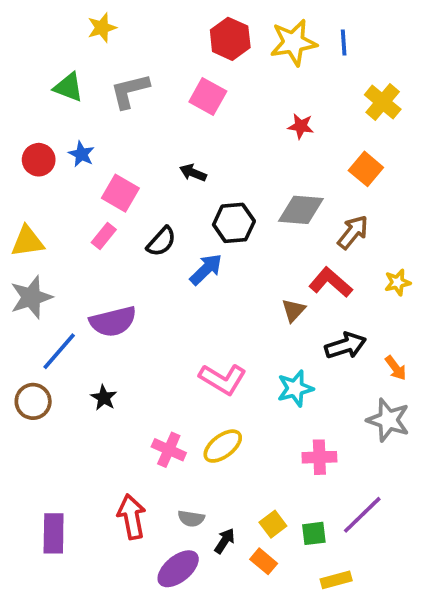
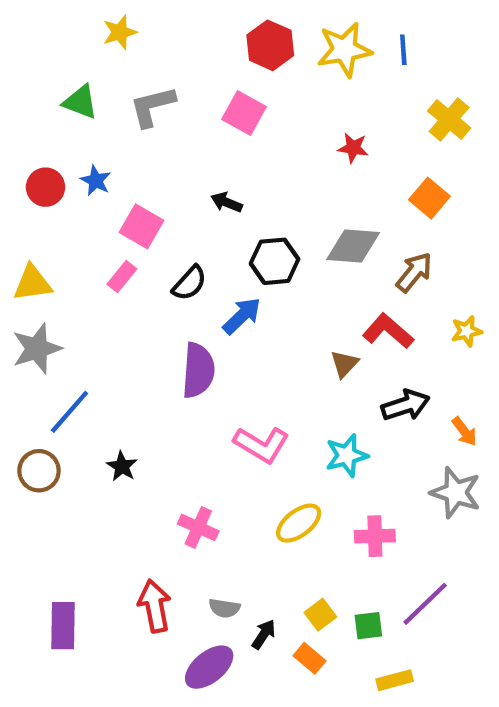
purple semicircle: (113, 321) -> (198, 370), moved, turned -72
yellow ellipse: (223, 446) -> (299, 523), moved

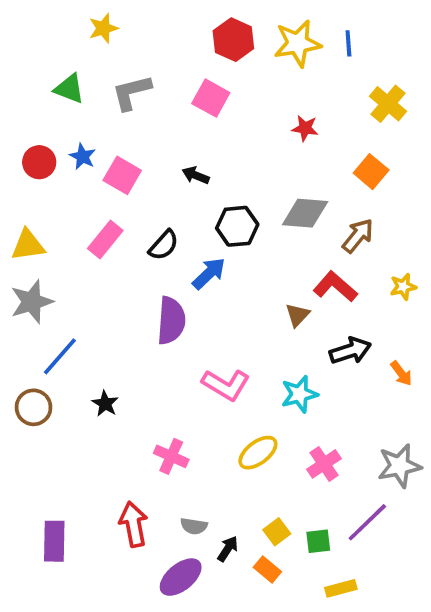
pink square: (142, 226) -> (122, 175), moved
pink rectangle: (122, 277) -> (105, 239), size x1.4
gray star: (456, 493) -> (399, 466), moved, turned -30
pink cross: (375, 536) -> (324, 464), turned -32

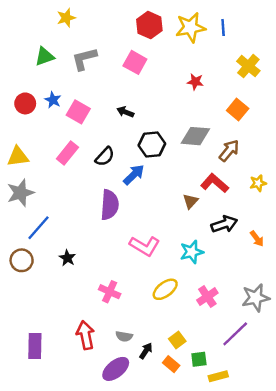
green triangle: (69, 89) -> (44, 56), turned -40
green square: (318, 541) -> (199, 359), moved

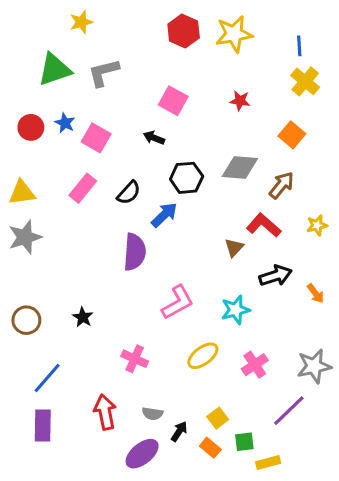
blue line: (223, 27) -> (299, 46), moved
green triangle: (44, 56) -> (55, 70), size x1.4
pink square: (135, 62) -> (173, 101), moved
blue line: (38, 228) -> (47, 378), moved
pink L-shape: (145, 246) -> (178, 302), turned -60

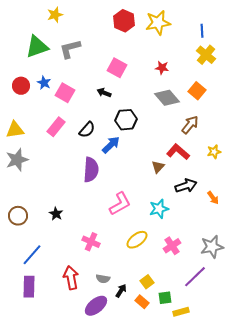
gray diamond: (240, 167) -> (167, 98), moved, turned 45

